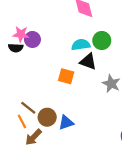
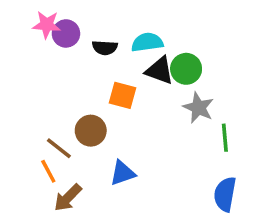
green circle: (102, 41) -> (186, 69), moved
black semicircle: (16, 48) -> (105, 48), moved
brown circle: (47, 117) -> (91, 131), moved

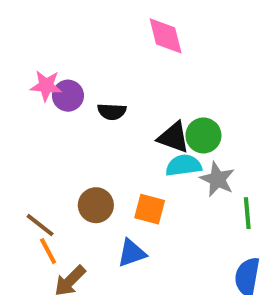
cyan semicircle: (147, 42) -> (184, 165), moved
orange square: (122, 95) -> (150, 209), moved
brown line: (59, 148) -> (40, 225), moved

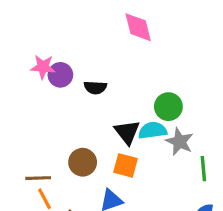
black triangle: (174, 137) -> (127, 132), moved, turned 32
brown line: (40, 225) -> (38, 178), turned -40

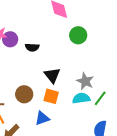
green circle: (168, 107) -> (78, 35), moved
cyan semicircle: (153, 130) -> (81, 98), moved
green line: (203, 169) -> (100, 98), turned 42

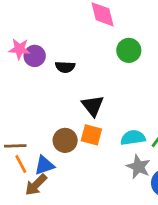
gray star: (85, 81) -> (138, 167), moved
brown circle: (24, 94) -> (65, 140), moved
blue triangle: (42, 118) -> (44, 165), moved

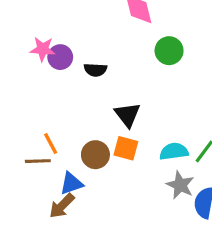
orange line: (21, 164) -> (51, 143), moved

